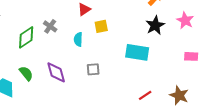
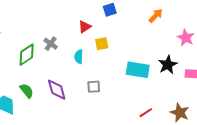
black star: (155, 25) -> (168, 65), moved

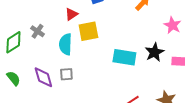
yellow square: (102, 44) -> (88, 31), size x1.5
cyan semicircle: (79, 57) -> (65, 44), size x1.5
gray square: (94, 87) -> (66, 74), moved

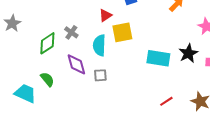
purple diamond: (43, 77) -> (76, 64), moved

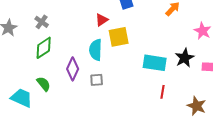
gray cross: (71, 32) -> (42, 22), moved
purple diamond: (76, 64) -> (73, 69), turned 40
red line: (166, 101) -> (163, 92), moved, turned -48

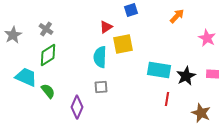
black star: (185, 58) -> (186, 76), moved
purple diamond: (73, 69) -> (77, 107), moved
cyan trapezoid: (22, 98) -> (26, 77), moved

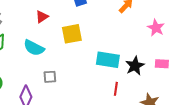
red triangle: (106, 27) -> (42, 17), moved
cyan semicircle: (100, 57) -> (34, 48), moved, turned -65

